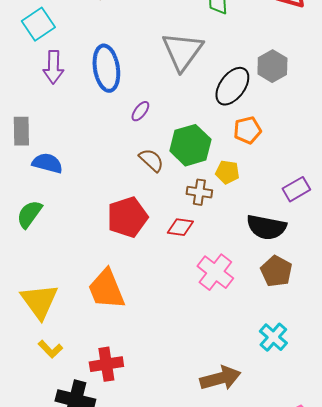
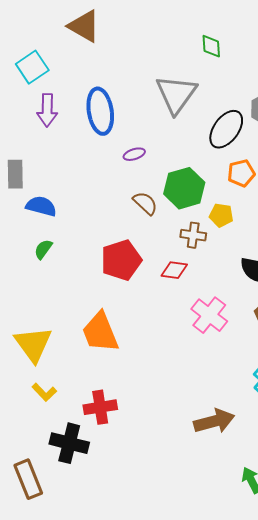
purple ellipse: (140, 111) -> (134, 154), turned 35
green semicircle: (29, 214) -> (43, 249), moved, size x0.7

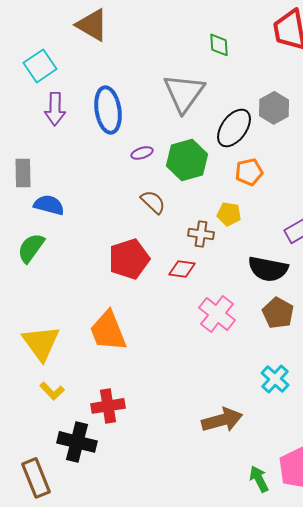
green hexagon: (184, 188) -> (187, 160), moved
green semicircle: (43, 249) -> (31, 248), moved, size x1.5

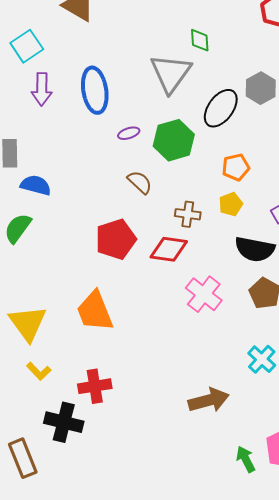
green diamond: (219, 45) -> (200, 40), moved
orange pentagon: (249, 172) -> (236, 167), moved
yellow pentagon: (229, 214) -> (231, 204), moved, turned -30
red diamond: (182, 269) -> (169, 249), size x1.4

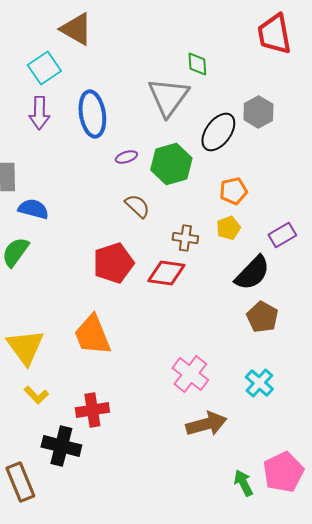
cyan square: (27, 46) -> (44, 68), moved
black semicircle: (255, 249) -> (252, 273), turned -57
pink cross: (204, 294) -> (190, 374), moved

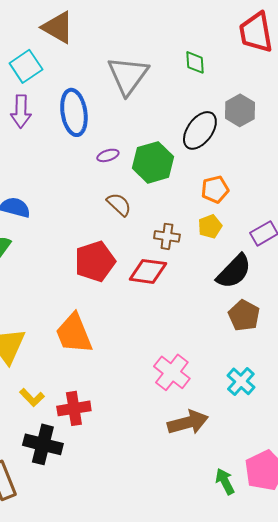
green diamond: (197, 64) -> (195, 62), moved
gray triangle: (168, 97) -> (128, 75), moved
yellow L-shape: (36, 395) -> (32, 397), moved

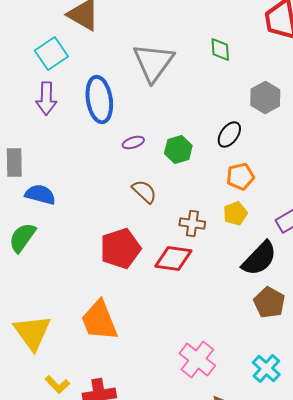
black ellipse: (200, 130) -> (229, 134), moved, size x0.7
green hexagon: (153, 162) -> (178, 150), size x0.7

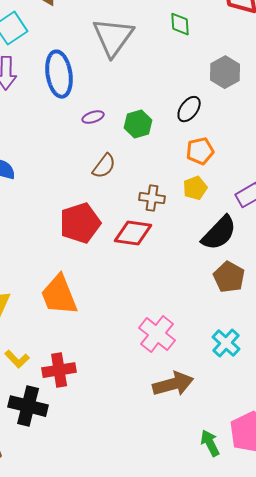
brown semicircle: (144, 192) -> (104, 166), turned 84

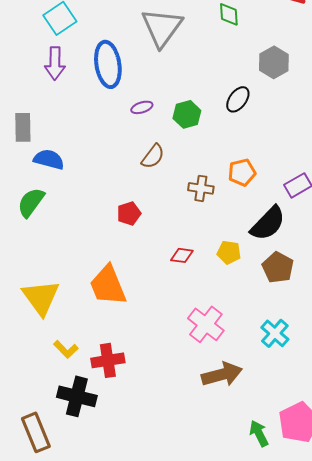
orange pentagon: (200, 151) -> (242, 172), moved
yellow pentagon: (195, 188) -> (229, 252), moved, turned 30
red pentagon: (80, 223) -> (129, 213), size x0.6
red diamond: (133, 233) -> (182, 255), moved, size x0.6

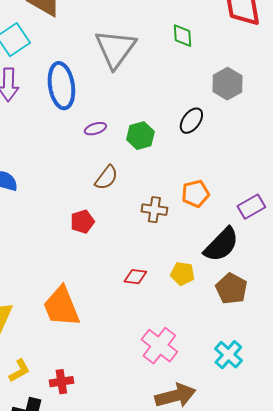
red pentagon: (129, 213) -> (82, 222), moved
yellow L-shape: (66, 349) -> (19, 371), turned -75
red cross: (108, 360) -> (61, 382), size x0.7

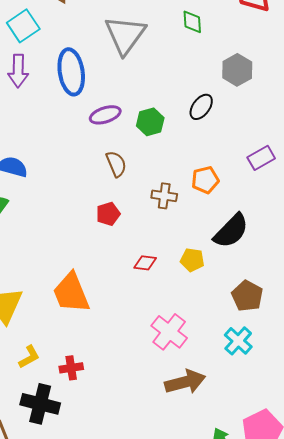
purple ellipse: (95, 129) -> (105, 115), size x1.4
brown semicircle: (106, 178) -> (116, 164), turned -60
purple rectangle: (251, 207) -> (261, 158), moved
red pentagon: (82, 222) -> (108, 214), moved
brown pentagon: (231, 289) -> (247, 296), moved

